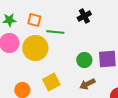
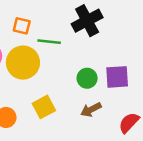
black cross: (84, 16) -> (87, 21), size x1.6

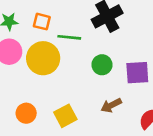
green circle: (87, 78) -> (102, 65), moved
yellow square: (44, 107) -> (65, 116), moved

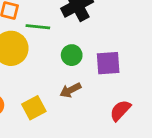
brown arrow: (111, 105) -> (70, 90), moved

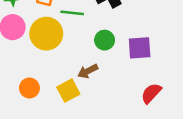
brown arrow: (70, 90) -> (88, 71), moved

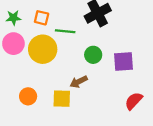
yellow square: (68, 91) -> (62, 99), turned 30

